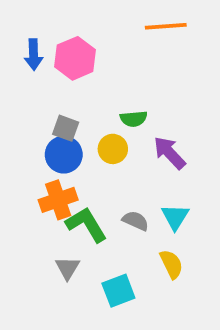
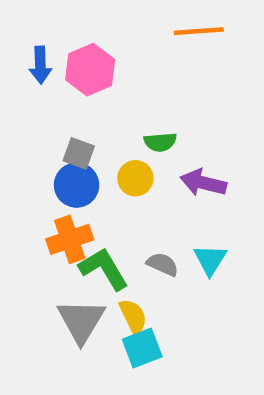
purple arrow: (169, 153) -> (203, 183), turned -33
yellow semicircle: (171, 264) -> (133, 316), moved
gray triangle: (68, 268) -> (81, 321), size x1.6

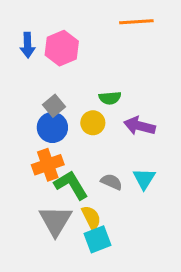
gray square: (79, 153) -> (54, 106), turned 30

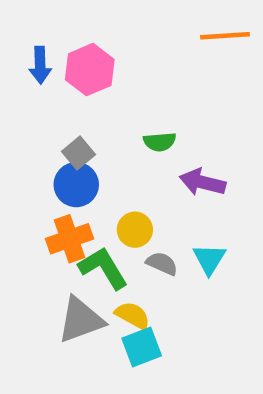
orange line: (136, 22) -> (225, 36), moved
yellow circle: (93, 123) -> (135, 230), moved
yellow semicircle: (91, 218) -> (133, 315), turned -35
gray triangle: (56, 221) -> (81, 320), turned 39

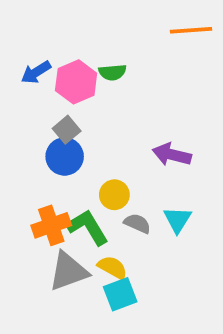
blue arrow: (40, 65) -> (36, 72), moved, turned 60
pink hexagon: (90, 70) -> (76, 82), moved
green semicircle: (160, 142) -> (112, 72), moved
orange cross: (69, 239) -> (51, 225), moved

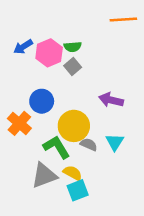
gray square: (67, 130) -> (73, 67), moved
yellow circle: (114, 195) -> (74, 126), size x1.6
orange cross: (51, 225) -> (19, 123), moved, turned -30

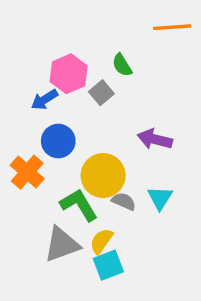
blue arrow: (23, 47) -> (44, 100), moved
green semicircle: (73, 47) -> (122, 65), moved, turned 63
yellow semicircle: (73, 173) -> (101, 241), turned -84

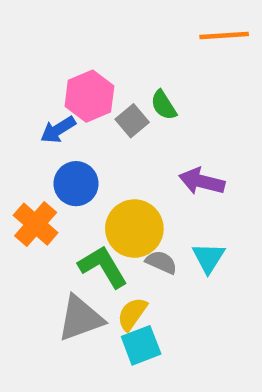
green semicircle: (122, 65) -> (164, 105), moved

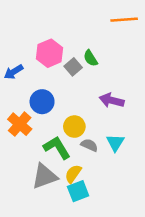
blue arrow: (58, 130) -> (13, 72), moved
yellow circle: (134, 229) -> (74, 127), size x0.7

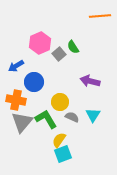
blue arrow: (13, 72) -> (16, 66), moved
orange cross: (20, 124) -> (16, 100), turned -30
gray triangle: (45, 176) -> (22, 122), moved, turned -30

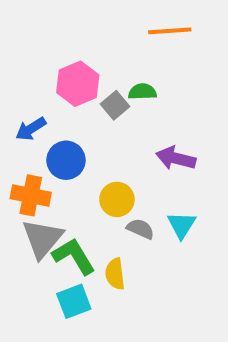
orange line: (100, 16) -> (170, 31), moved
green semicircle: (73, 47) -> (142, 92), turned 120
green L-shape: (46, 119) -> (74, 256), moved
yellow semicircle: (59, 140) -> (115, 274), turned -42
cyan square: (63, 154) -> (74, 301), moved

